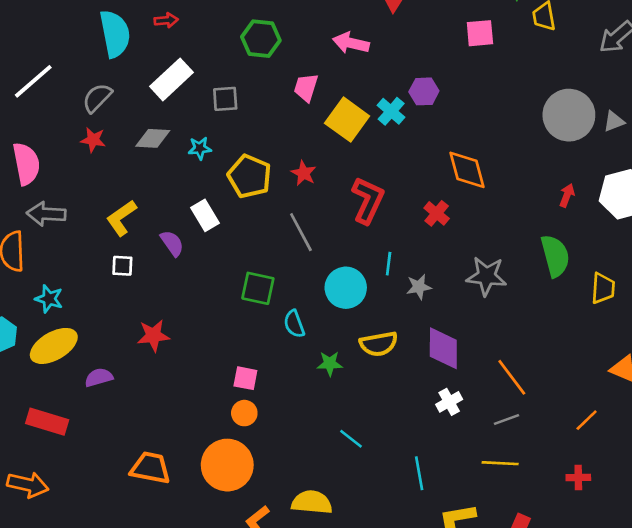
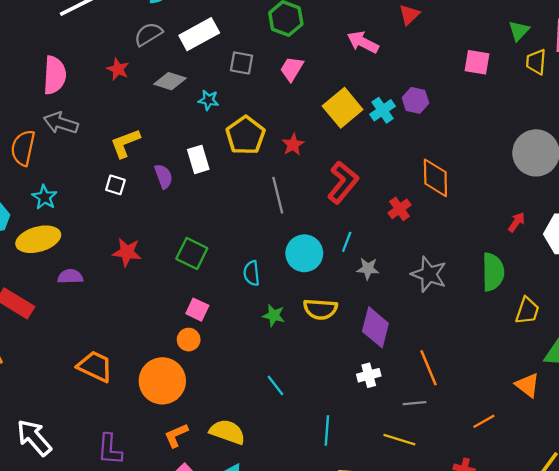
pink trapezoid: (306, 87) -> (292, 69), moved
gray semicircle: (97, 98) -> (148, 34), moved
green square: (258, 288) -> (192, 253), moved

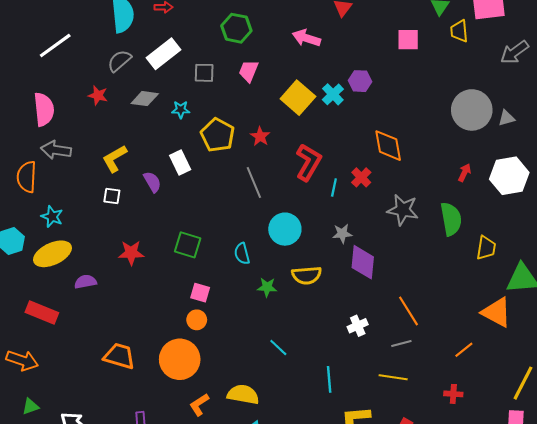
cyan line: (347, 242) -> (334, 187), moved
gray star: (429, 274) -> (403, 210), moved
purple diamond: (375, 327) -> (363, 262), moved
orange triangle: (527, 385) -> (497, 312), size x1.4

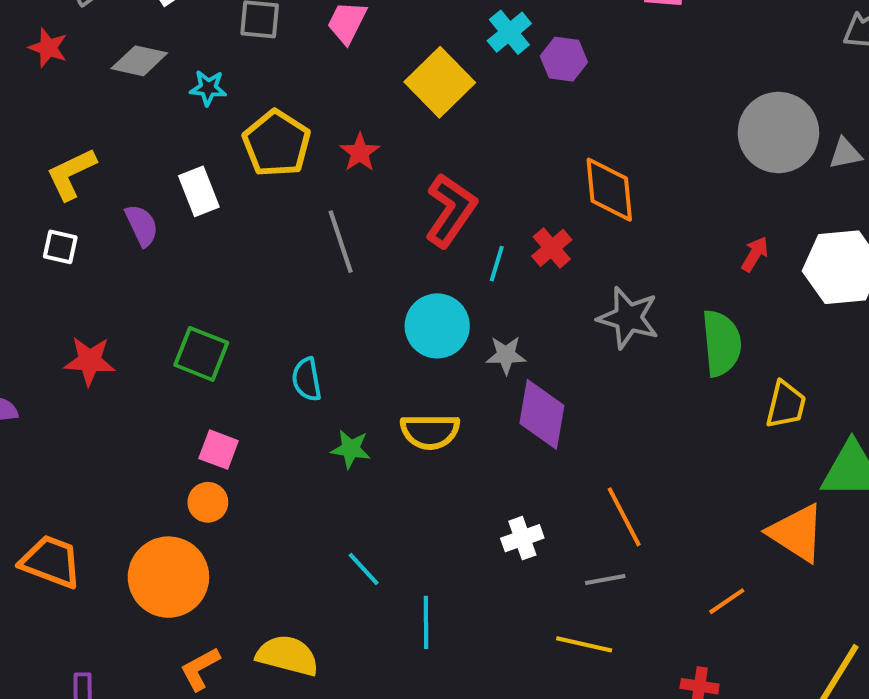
cyan cross: (333, 94) -> (509, 32), moved
cyan circle: (285, 229) -> (437, 326), moved
cyan line: (329, 379) -> (426, 622), moved

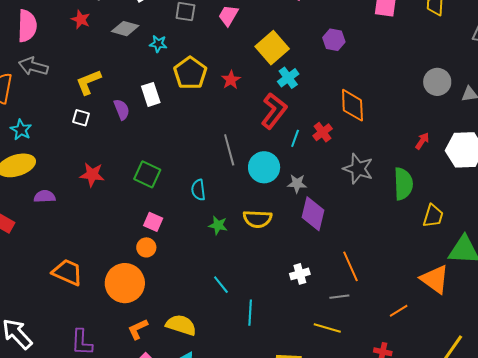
cyan cross: (509, 32) -> (288, 78), moved
gray circle: (778, 132) -> (437, 82), size x0.7
gray line: (341, 242) -> (229, 150), moved

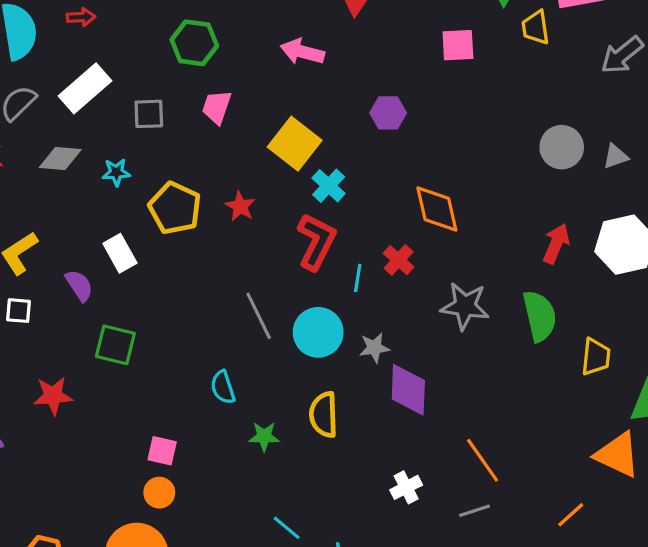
red arrow: (422, 141) -> (556, 244), size x1.4
green square: (147, 174) -> (115, 345), moved
yellow semicircle: (258, 219) -> (324, 415), turned 96

